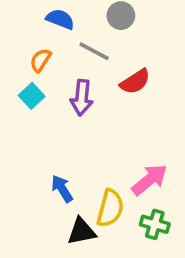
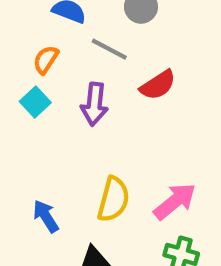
blue arrow: (62, 189) -> (46, 216), moved
yellow semicircle: (110, 208) -> (113, 199), moved

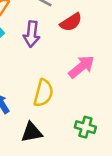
pink arrow: (175, 201) -> (81, 67), moved

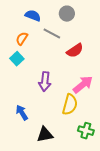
purple arrow: (32, 34) -> (45, 82), moved
yellow semicircle: (43, 93) -> (70, 105), moved

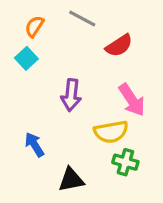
pink arrow: (83, 85) -> (132, 100), turned 95
yellow semicircle: (70, 105) -> (111, 132), turned 65
green cross: (86, 131) -> (125, 162), moved

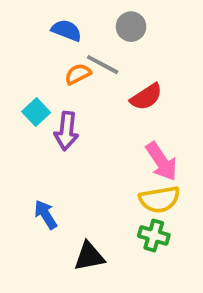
orange semicircle: (34, 26) -> (78, 74), moved, turned 30
purple arrow: (71, 95) -> (66, 131), moved
yellow semicircle: (111, 132) -> (160, 199), moved

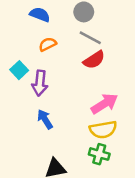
gray line: (103, 65) -> (90, 38), moved
pink arrow: (161, 161) -> (104, 104), turned -88
blue arrow: (46, 215) -> (45, 119), moved

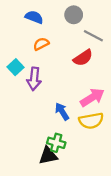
gray line: (90, 38) -> (93, 36), moved
blue arrow: (45, 119) -> (62, 111), moved
green cross: (99, 154) -> (56, 143), moved

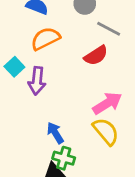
orange semicircle: (41, 44) -> (45, 39), size x1.5
blue arrow: (62, 111) -> (55, 133), moved
yellow semicircle: (91, 121) -> (106, 131), turned -120

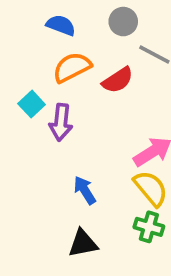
red semicircle: (96, 56) -> (118, 80), moved
green cross: (64, 158) -> (149, 227), moved

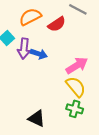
blue arrow: (85, 190) -> (39, 54), moved, turned 140
black triangle: (83, 243) -> (37, 118), turned 36

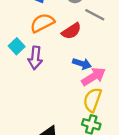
blue arrow: (39, 54) -> (82, 64), moved
yellow semicircle: (76, 87) -> (92, 100), turned -120

